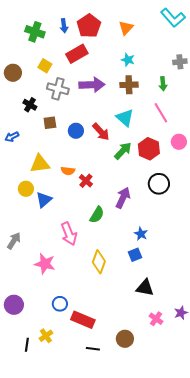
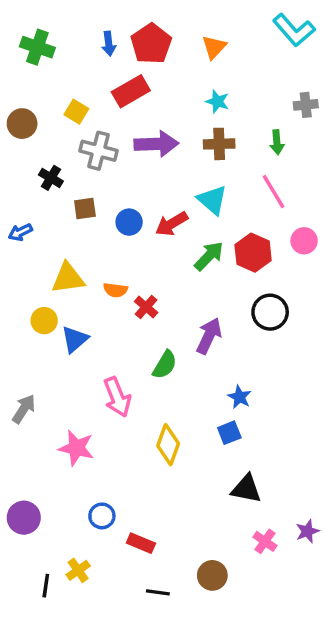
green cross: (35, 32) -> (37, 47), moved
red arrow: (101, 132) -> (172, 224), turned 102
red rectangle: (83, 320) -> (141, 543), size x0.7

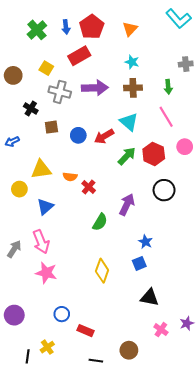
green cross: (37, 47) -> (37, 30), moved, turned 30
yellow circle: (44, 321) -> (19, 189), moved
pink arrow: (117, 397) -> (41, 242), moved

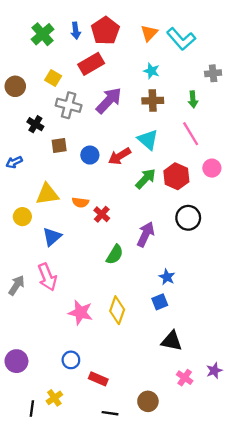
cyan L-shape: (178, 19) -> (181, 39), moved
purple arrow: (95, 88) -> (109, 101), turned -45
pink star: (46, 273) -> (80, 313), moved

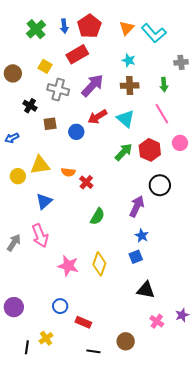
red arrow: (119, 156) -> (97, 117), moved
yellow circle: (22, 217) -> (18, 176), moved
purple arrow: (146, 234) -> (137, 206), moved

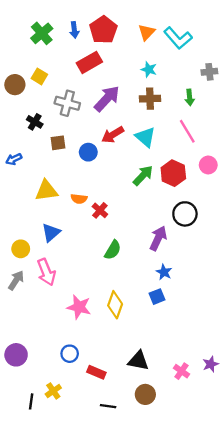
yellow square: (45, 66) -> (39, 76), moved
yellow circle: (18, 176) -> (21, 249), moved
black triangle: (146, 290) -> (138, 361), moved

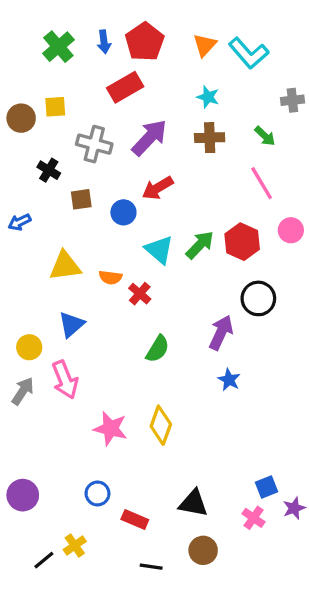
yellow square: (39, 76) -> (55, 107), turned -35
green arrow: (190, 97) -> (265, 136), turned -42
cyan triangle: (145, 137) -> (159, 250), moved
blue square: (157, 297) -> (266, 487), moved
black line: (31, 401) -> (44, 560), turned 42

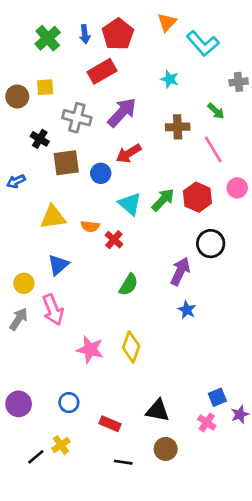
orange triangle: (205, 45) -> (167, 22), moved
brown cross: (210, 138) -> (178, 127), moved
brown square: (81, 199) -> (66, 163), size x1.5
blue circle: (97, 493) -> (69, 403), moved

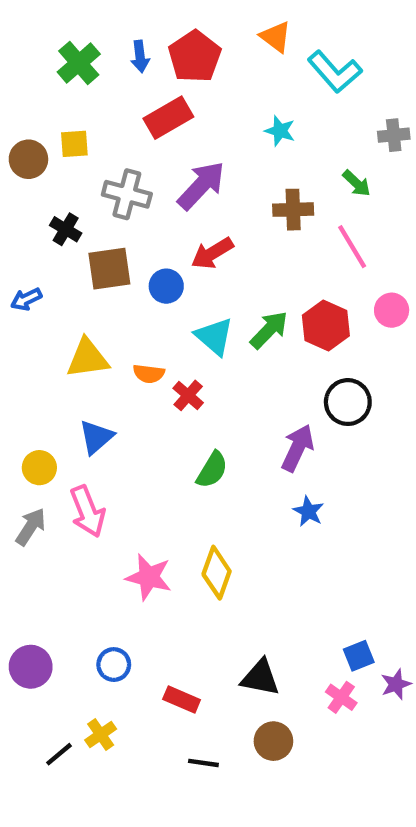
orange triangle: (167, 22) -> (276, 37), turned -36

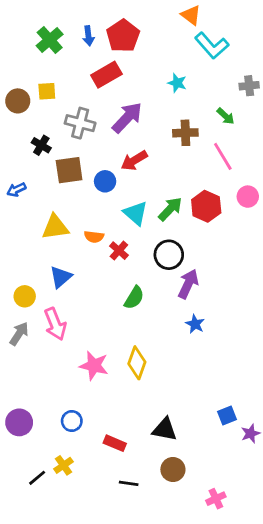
orange triangle: (276, 37) -> (191, 15), moved
black circle: (348, 402) -> (169, 255), moved
pink cross: (341, 697) -> (216, 499), moved, turned 30

